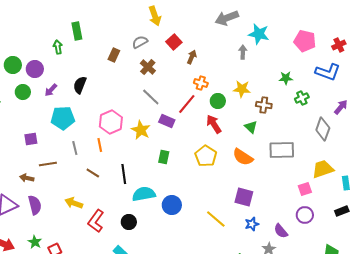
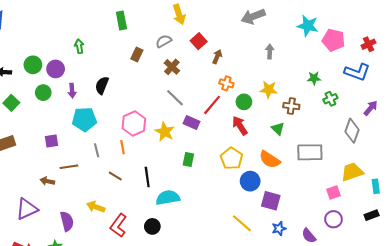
green rectangle: (77, 31) -> (121, 21), moved
cyan star: (259, 34) -> (308, 26), moved
purple arrow: (51, 90) -> (72, 91), turned -48
purple semicircle: (35, 205) -> (67, 221), moved
blue circle: (172, 205) -> (250, 181), moved

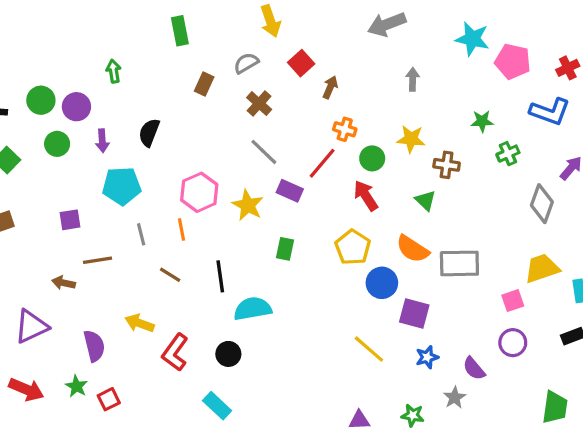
gray rectangle: (310, 152) -> (459, 263), moved

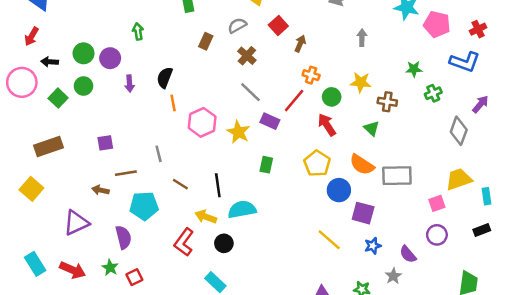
green circle: (57, 144) -> (84, 86), moved
cyan pentagon: (122, 186) -> (144, 206), moved
orange line: (181, 230) -> (173, 103), moved
yellow arrow: (139, 323) -> (206, 217), moved

